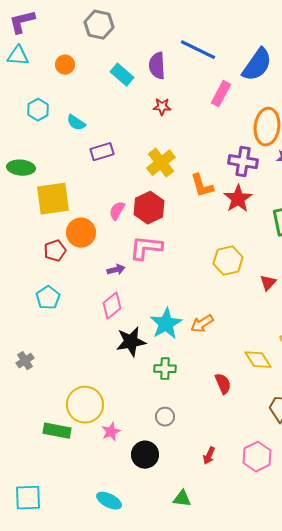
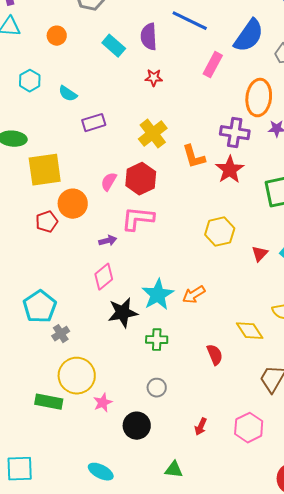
cyan pentagon: (48, 298) -> (40, 307), moved, size x1.4
gray cross: (25, 361) -> (61, 334), moved

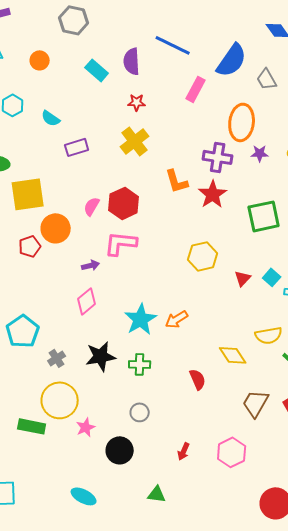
yellow cross: (153, 134) -> (135, 141), moved
black star: (123, 313) -> (101, 356), moved
gray cross: (61, 334) -> (57, 358), moved

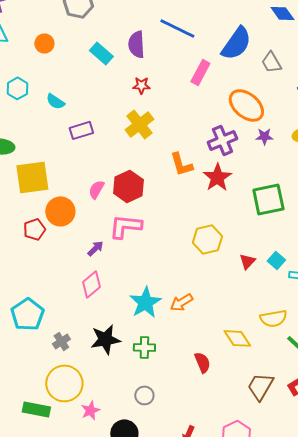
orange ellipse: (242, 122) -> (246, 105), turned -57
purple cross: (218, 157) -> (222, 140), turned -32
purple arrow: (91, 265) -> (95, 248), turned -30

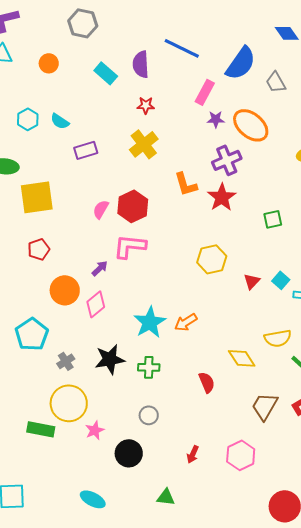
cyan hexagon: (17, 88) -> (28, 119), moved
purple star: (264, 136) -> (216, 119), moved
green square: (268, 199) -> (273, 219), size x0.6
orange circle: (60, 211) -> (65, 290), moved

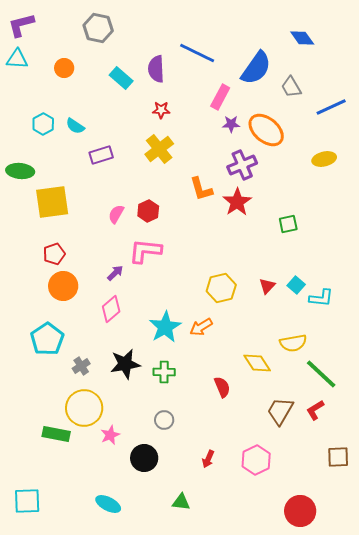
red hexagon: (133, 206) -> (148, 211), size x0.7
yellow hexagon: (212, 259) -> (221, 288), moved
orange circle: (65, 290) -> (63, 286), moved

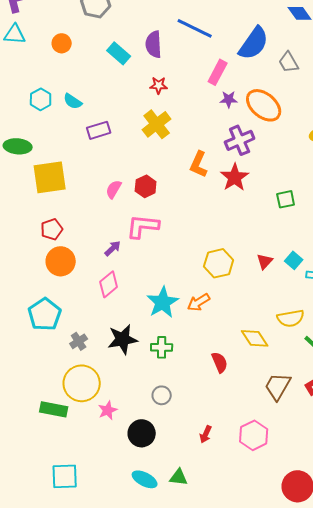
orange L-shape: (201, 189) -> (199, 164), turned 40
cyan square: (27, 501) -> (65, 476), moved
cyan ellipse: (108, 504) -> (145, 479), moved

